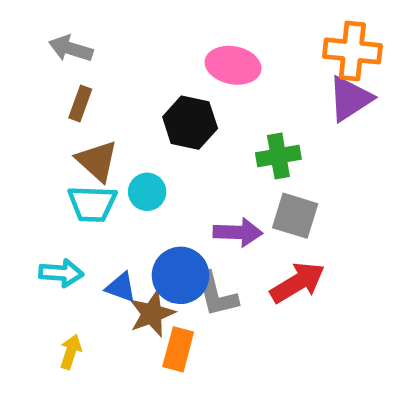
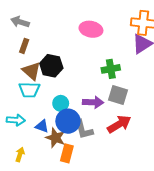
black hexagon: (190, 123) -> (51, 66), moved
cyan circle: (147, 192) -> (61, 103), moved
brown star: (152, 314) -> (55, 138), turned -30

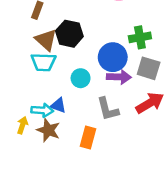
cyan arrow: (16, 120) -> (42, 110), moved
blue circle: (68, 121) -> (113, 57), moved
brown star: (55, 138) -> (48, 130), moved
yellow arrow: (20, 154) -> (22, 125), moved

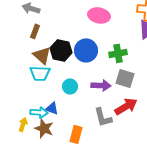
blue circle: (113, 57) -> (86, 50), moved
gray L-shape: (108, 109) -> (103, 117), moved

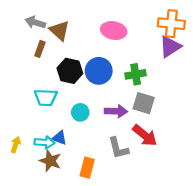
brown triangle: (42, 55) -> (59, 31), moved
red arrow: (126, 106) -> (145, 135), turned 70
yellow arrow: (23, 124) -> (16, 145), moved

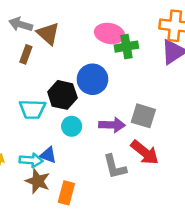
black hexagon: (70, 71) -> (62, 95), moved
green cross: (136, 74) -> (126, 47), moved
orange rectangle: (87, 168) -> (66, 193), moved

